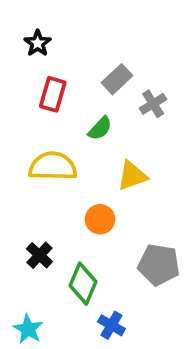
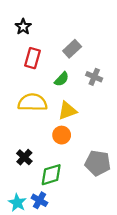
gray cross: (153, 104) -> (94, 77), moved, turned -35
yellow triangle: (132, 176) -> (67, 111), moved
green diamond: (83, 284) -> (51, 175), turned 50
blue cross: (111, 325) -> (39, 200), moved

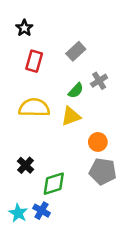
gray cross: (94, 77) -> (99, 81), turned 35
green semicircle: (62, 79) -> (76, 91), moved
orange circle: (62, 135) -> (98, 142), moved

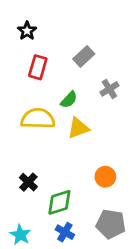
green semicircle: (76, 91) -> (69, 100), moved
orange circle: (98, 142) -> (105, 177), moved
gray pentagon: (103, 171) -> (111, 224), moved
blue cross: (41, 211) -> (65, 232), moved

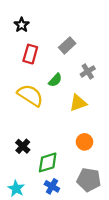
yellow semicircle: (38, 119) -> (30, 95), turned 32
yellow triangle: (78, 128) -> (78, 103), moved

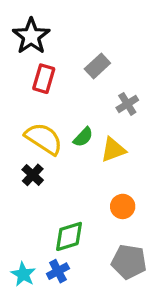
black star: (22, 25) -> (31, 36), size x1.6
green semicircle: (55, 80) -> (83, 137), moved
black cross: (23, 146) -> (33, 175), moved
blue cross: (52, 186) -> (58, 271), moved, turned 32

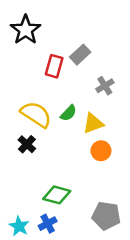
red rectangle: (44, 79) -> (54, 66), moved
orange circle: (123, 206) -> (101, 151), moved
green diamond: (69, 236) -> (57, 195), turned 32

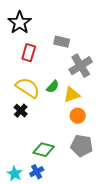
gray rectangle: (80, 55) -> (62, 42), turned 56
red rectangle: (54, 66) -> (29, 53), moved
gray cross: (105, 86) -> (81, 66), size x1.6
gray pentagon: (106, 216) -> (82, 146), moved

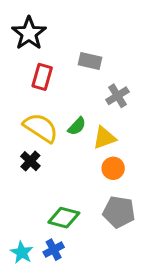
gray cross: (81, 66) -> (117, 96), size x0.7

